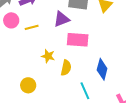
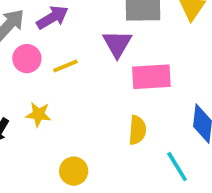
purple triangle: (62, 19) -> (117, 44), turned -30
yellow star: (48, 56) -> (38, 114), moved

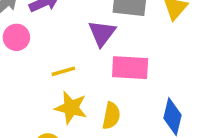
yellow line: (65, 66) -> (63, 71), moved
yellow star: (38, 114) -> (71, 108), moved, size x1.4

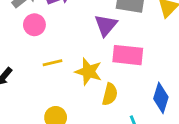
yellow line: (63, 71) -> (52, 63), moved
yellow star: (71, 108) -> (89, 72), moved

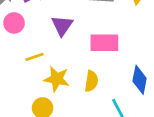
purple triangle: (106, 25) -> (62, 26), moved
yellow star: (89, 72) -> (57, 79), moved

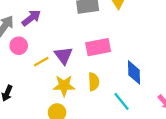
purple triangle: (62, 26) -> (63, 55), moved
yellow line: (35, 57) -> (41, 62), moved

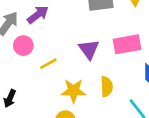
pink rectangle: (98, 47) -> (127, 44), moved
purple triangle: (63, 55) -> (89, 49), moved

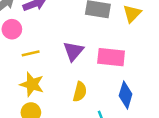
yellow star: (74, 91) -> (32, 84), moved

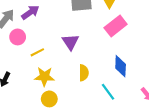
pink rectangle: (111, 57) -> (116, 26), moved, turned -30

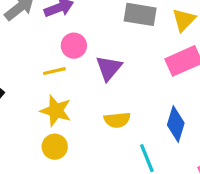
pink circle: (18, 37) -> (74, 46), moved
yellow semicircle: (84, 73) -> (117, 120), turned 70

